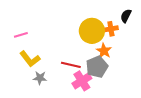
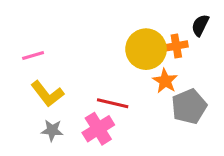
gray pentagon: (97, 67) -> (189, 106), moved
gray star: (40, 78) -> (52, 130), moved
pink cross: (82, 81) -> (98, 129), moved

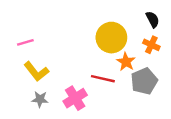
black semicircle: (200, 25) -> (153, 19), turned 126
orange cross: (176, 46) -> (151, 45), moved, turned 35
red line: (113, 103) -> (103, 79), moved

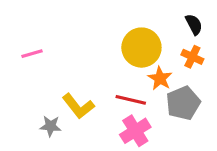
yellow L-shape: (36, 71) -> (78, 106), moved
pink cross: (75, 98) -> (135, 131), moved

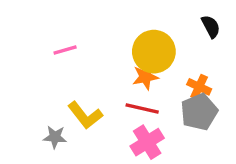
pink line: (32, 54) -> (65, 50), moved
orange cross: (192, 57) -> (199, 87), moved
orange star: (160, 78) -> (145, 77), moved, turned 30

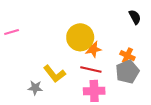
pink line: (65, 50) -> (12, 32), moved
yellow circle: (154, 52) -> (80, 37), moved
pink cross: (147, 142) -> (94, 91), turned 30

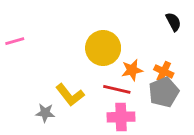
orange star: (93, 49) -> (132, 70), moved

